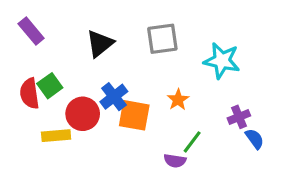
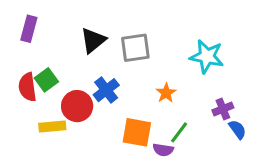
purple rectangle: (31, 31) -> (29, 29), turned 55
gray square: (162, 39) -> (135, 48), moved
orange square: (134, 115) -> (137, 132), moved

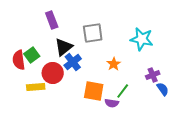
purple rectangle: (29, 29) -> (52, 20), moved, turned -36
black triangle: (93, 40) -> (64, 47), moved

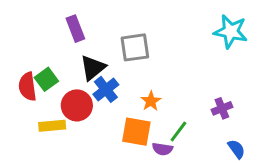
cyan star: (142, 39) -> (231, 31), moved
orange star: (114, 64) -> (151, 101), moved
blue semicircle: (163, 89) -> (236, 149), moved

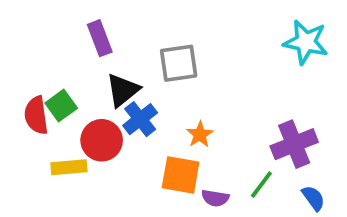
purple cross: (222, 108) -> (294, 144), size x1.6
green line: (178, 132) -> (261, 185), moved

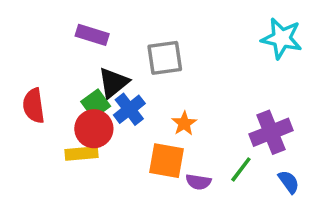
purple rectangle: (100, 38) -> (92, 35), turned -52
green square: (61, 106) -> (96, 104), moved
yellow rectangle: (69, 167) -> (81, 154), moved

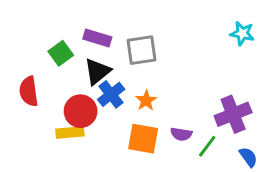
purple rectangle: (92, 35) -> (97, 38), moved
cyan star: (282, 38) -> (242, 33), size x0.7
green square: (96, 104) -> (61, 53), moved
orange star: (184, 123) -> (146, 100), moved
purple semicircle: (198, 182) -> (181, 134), moved

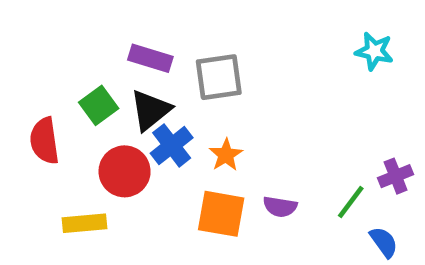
green square: (61, 53) -> (99, 105), moved
purple cross: (233, 114) -> (396, 176), moved, size x0.6
yellow rectangle: (70, 133) -> (84, 223), moved
green line: (207, 146) -> (351, 202), moved

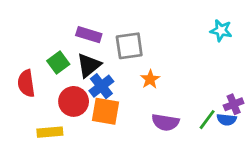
orange star: (226, 155) -> (150, 79), moved
purple semicircle: (280, 207) -> (165, 122), size x1.4
orange square: (221, 214) -> (106, 111), moved
blue semicircle: (384, 242) -> (227, 120), moved, turned 132

